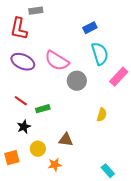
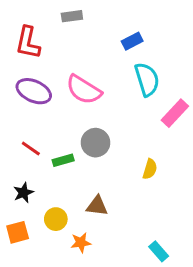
gray rectangle: (36, 11) -> (72, 16), moved
gray circle: (77, 81) -> (95, 143), moved
black star: (24, 127) -> (23, 193), moved

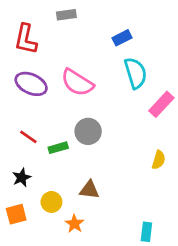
yellow semicircle: (150, 169) -> (159, 160), moved
orange star: (81, 243) -> (74, 224), turned -30
cyan rectangle: (159, 251) -> (146, 232), turned 48

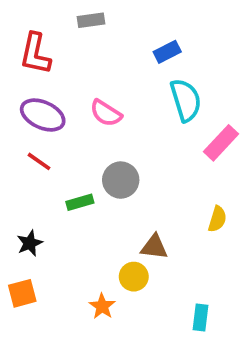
pink semicircle: (77, 83) -> (106, 113), size x0.7
red line: (28, 137) -> (39, 161), moved
brown triangle: (89, 190) -> (154, 247), moved
yellow circle: (51, 202) -> (134, 277), moved

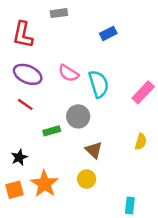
cyan semicircle: (186, 100) -> (99, 84), moved
brown triangle: (154, 247) -> (94, 150), moved, turned 36
orange star: (102, 306) -> (44, 184), moved, size x1.6

